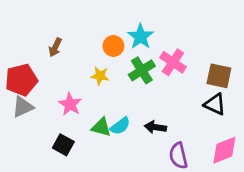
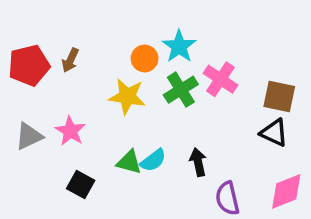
yellow star: (100, 76) -> (127, 96), size x1.5
red pentagon: (21, 80) -> (29, 65), moved
pink star: (70, 104) -> (70, 131), moved
black arrow: (155, 127) -> (198, 162), turned 70

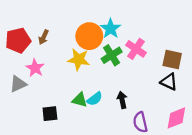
orange circle: (145, 58) -> (89, 36), size x1.6
pink star: (70, 131) -> (35, 68), moved
black square: (81, 185) -> (50, 114), turned -35

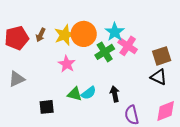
cyan star: (111, 29) -> (115, 32), moved
yellow star: (79, 59) -> (65, 35), moved, turned -30
brown square: (172, 59) -> (162, 56), turned -30
pink star: (35, 68) -> (67, 64), moved

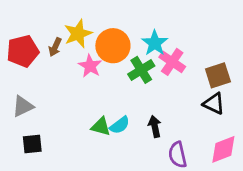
yellow star: (65, 35) -> (78, 34), moved
pink star: (67, 64) -> (90, 66), moved
black square: (47, 107) -> (32, 144), moved

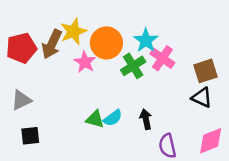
brown arrow: (55, 47) -> (52, 44), size x1.6

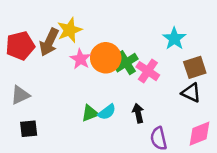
cyan star: (146, 40) -> (174, 39), moved
orange circle: (106, 43) -> (106, 58), moved
pink cross: (162, 58) -> (148, 71), moved
green triangle: (95, 119) -> (90, 113), turned -36

